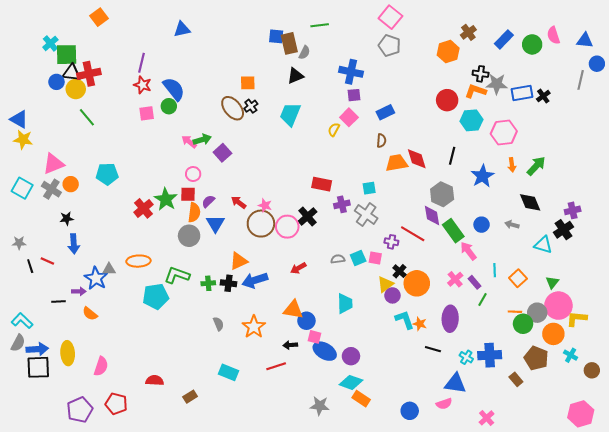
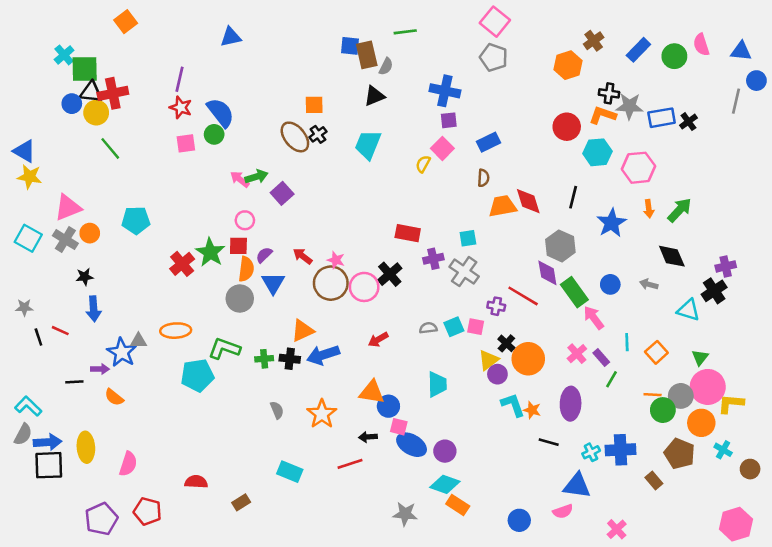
cyan cross: (466, 357) -> (591, 452), turned 32

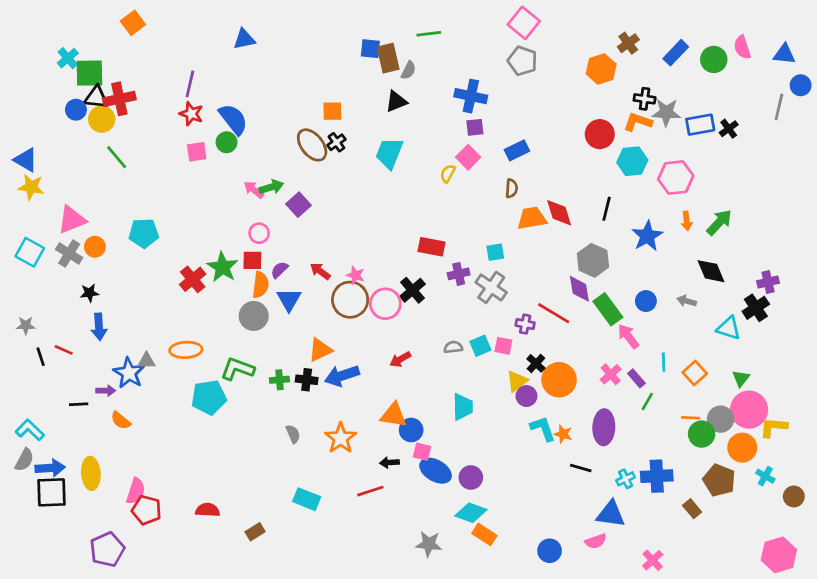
red pentagon: (147, 511) -> (146, 510), moved

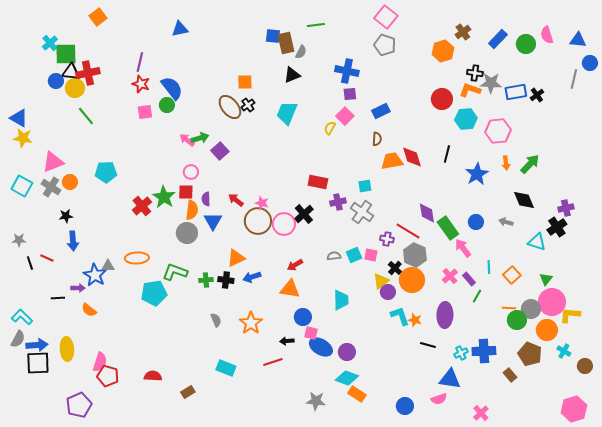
gray hexagon: (593, 260) -> (415, 255), moved
purple semicircle: (279, 270) -> (206, 199), turned -48
blue arrow: (342, 376) -> (252, 277), size x0.7
orange triangle: (393, 415) -> (290, 289), moved

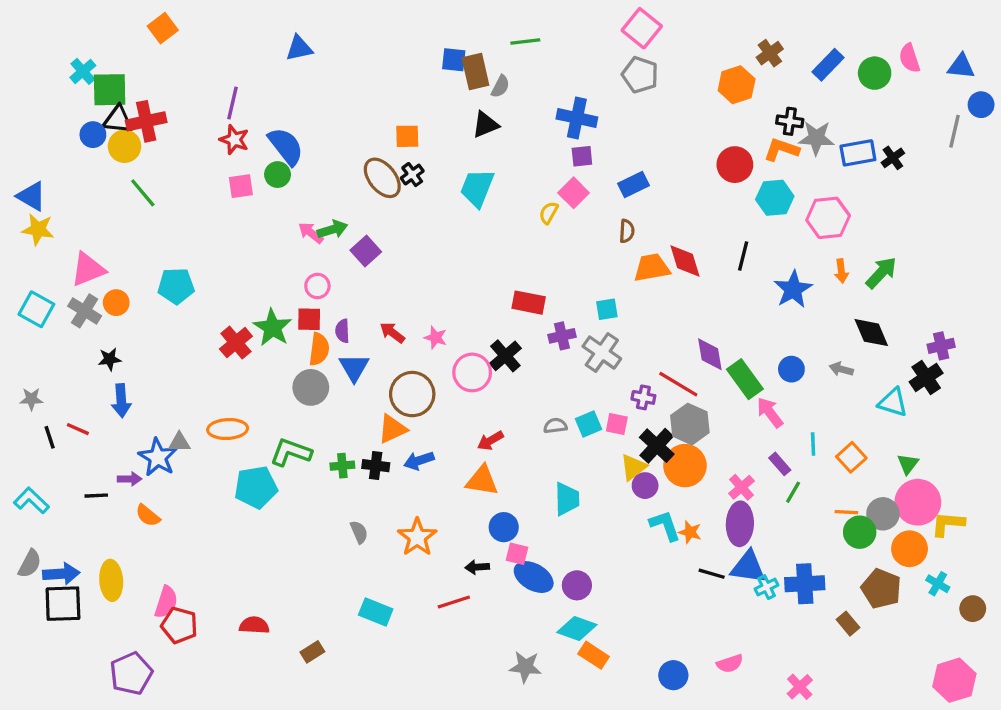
brown circle: (258, 221) -> (412, 394), moved
black cross: (395, 268) -> (657, 446), size x1.5
pink cross: (450, 276) -> (742, 487), moved
cyan L-shape: (22, 317) -> (31, 501), moved
blue triangle: (450, 379) -> (748, 567), moved

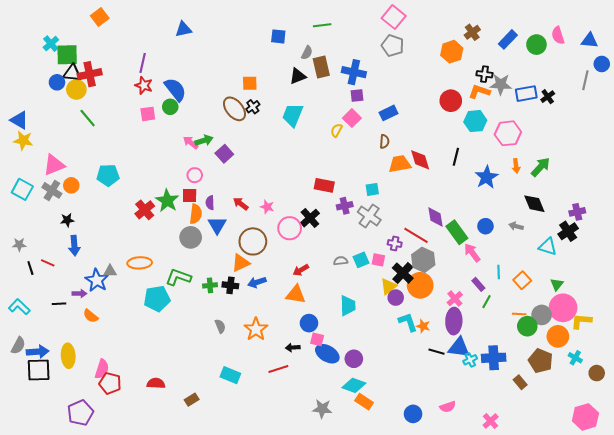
brown rectangle: (475, 71) -> (321, 67), moved

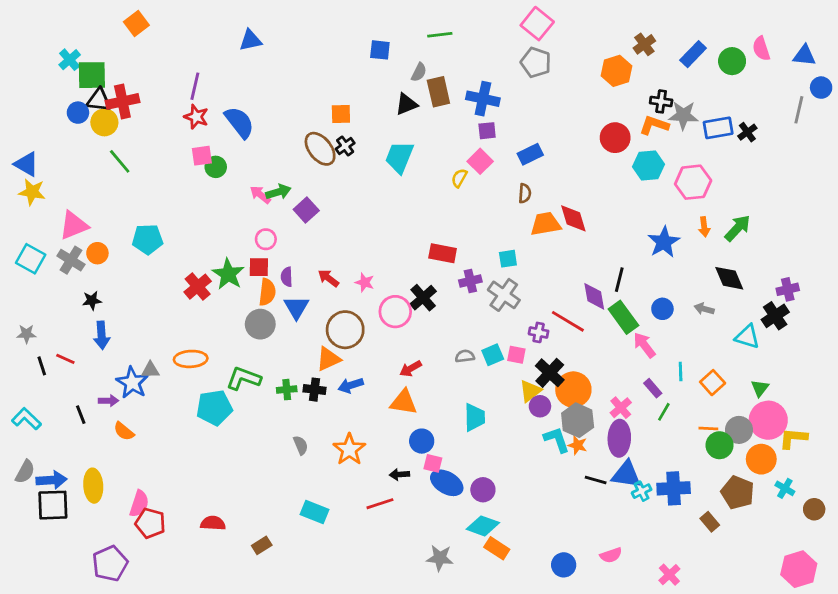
green circle: (170, 107) -> (216, 167), moved
black line: (456, 157) -> (619, 280), moved
gray hexagon: (423, 260) -> (578, 420), moved
black line: (59, 304) -> (81, 415), turned 72

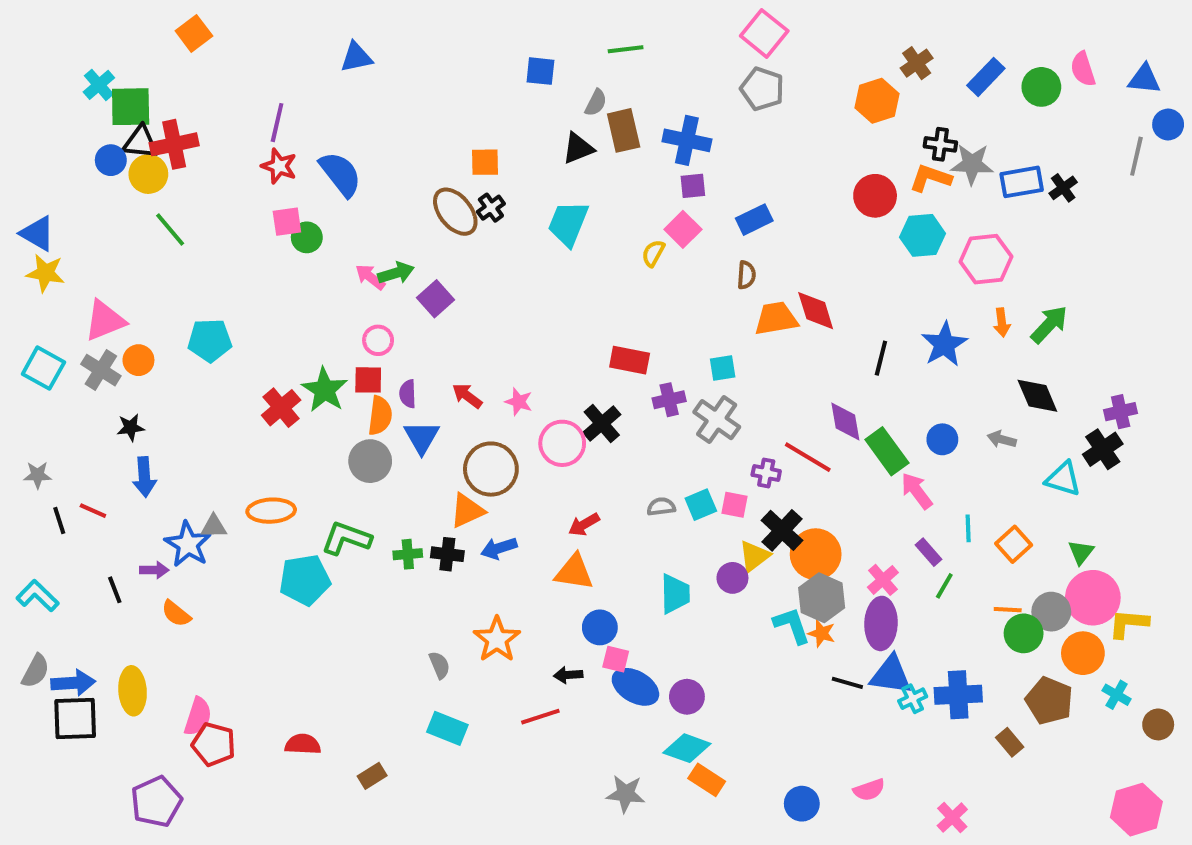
black line: (619, 280) -> (881, 358), moved
purple circle: (540, 406) -> (732, 578), moved
gray semicircle: (301, 445) -> (439, 665), moved

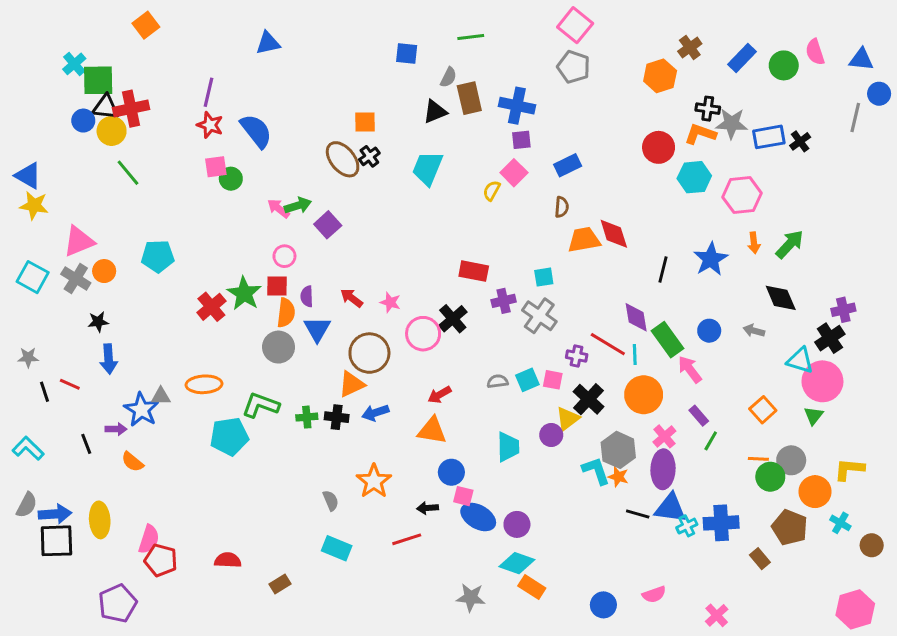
cyan line: (968, 528) -> (635, 355), moved
orange circle: (816, 554) -> (644, 395), moved
pink circle: (1093, 598) -> (822, 381), moved

